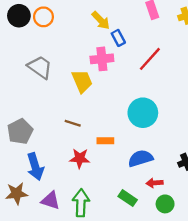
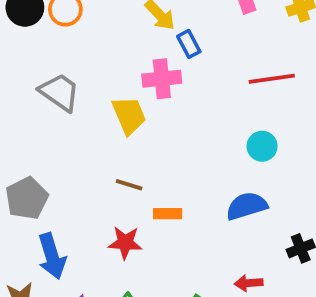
red line: (150, 59) -> (272, 79), moved, turned 40
cyan circle: (143, 113) -> (262, 146), moved, size x0.6
brown line: (73, 123) -> (129, 185), moved
blue semicircle: (141, 158) -> (247, 206), moved

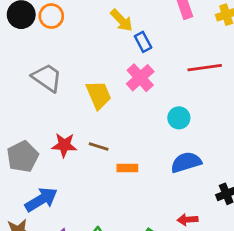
pink cross: (162, 79) -> (140, 78), moved, turned -36
cyan circle: (262, 146) -> (179, 118), moved
red star: (125, 243) -> (64, 145), moved
blue arrow: (52, 256) -> (41, 200), turned -104

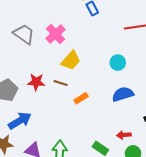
pink cross: (140, 78) -> (56, 34), moved
yellow trapezoid: (99, 95) -> (71, 61), moved, turned 65
orange rectangle: (127, 168) -> (81, 98), turned -32

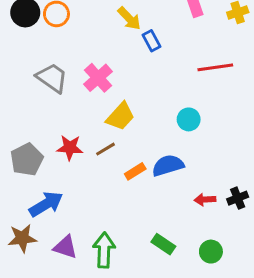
brown line: (61, 83) -> (105, 149), turned -48
blue semicircle: (123, 94) -> (168, 165), moved
red arrow: (124, 135) -> (205, 200), moved

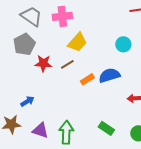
pink cross: (98, 78) -> (62, 16), turned 36
gray pentagon: (27, 159) -> (24, 44), moved
blue arrow: (46, 204) -> (27, 101), size x0.6

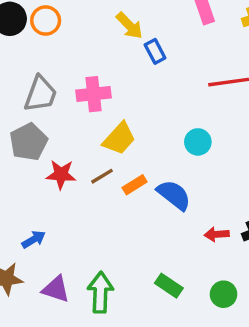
gray trapezoid: (31, 16) -> (40, 94), turned 75
blue semicircle: (109, 75) -> (174, 195), turned 55
orange rectangle: (87, 79) -> (135, 185), moved

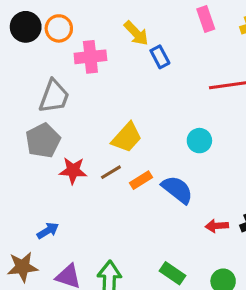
pink cross: (94, 94) -> (90, 57), moved

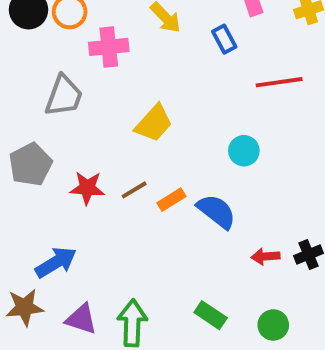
blue rectangle: (160, 57) -> (224, 39), moved
yellow trapezoid: (127, 137) -> (154, 123), moved
gray pentagon: (43, 141) -> (30, 164), moved
blue arrow: (48, 231) -> (56, 262), size x1.5

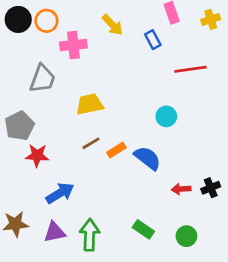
yellow trapezoid: (154, 123) -> (90, 104), moved, turned -144
red star: (87, 188) -> (37, 155), moved
blue arrow: (56, 262) -> (60, 193), moved
purple triangle: (81, 319) -> (55, 232), turned -30

